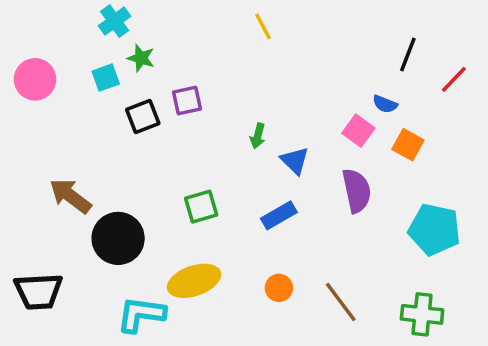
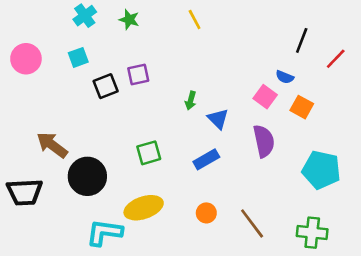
green star: (141, 58) -> (129, 20), moved
black trapezoid: (39, 291) -> (25, 192), moved

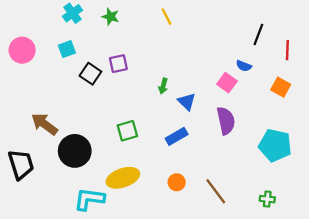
red line: (336, 59) -> (287, 50), turned -42
black square: (106, 86) -> (90, 74), turned -35
orange square: (302, 107) -> (281, 87), moved
black trapezoid: (25, 192) -> (21, 164), turned -104
green cross: (312, 233) -> (267, 199), size x0.6

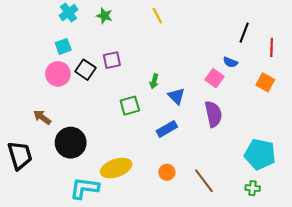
pink circle: (22, 50) -> (58, 74), moved
brown arrow: (44, 124) -> (42, 117), size x0.7
green square: (127, 131) -> (130, 106), moved
cyan pentagon: (275, 145) -> (260, 154), moved

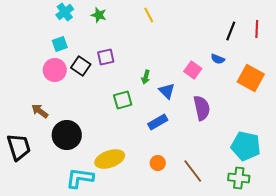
red line: (272, 47) -> (257, 29), moved
pink square: (214, 78) -> (193, 70), moved
orange square: (265, 82) -> (251, 78), size x1.5
green cross: (253, 188) -> (239, 178), size x1.5

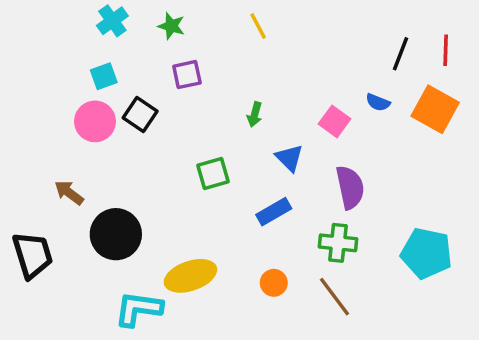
purple square: (106, 57) -> (187, 75), moved
green arrow: (146, 77) -> (255, 114), moved
orange square: (251, 78) -> (435, 109), moved
green cross: (239, 178) -> (338, 243), moved

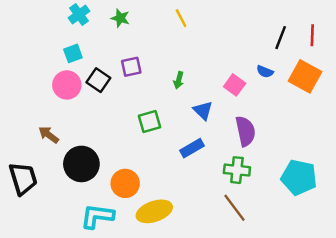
purple square: (187, 75) -> (131, 67), moved
yellow ellipse: (190, 276) -> (154, 211), moved
orange circle: (274, 283) -> (125, 183), moved, size x1.5

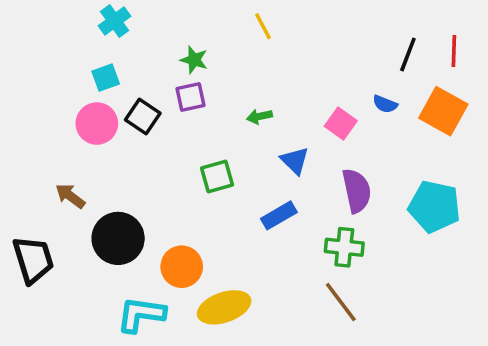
green star: (120, 18) -> (194, 60), moved
green arrow: (179, 80) -> (259, 116), turned 63
cyan pentagon: (299, 177) -> (434, 207), moved

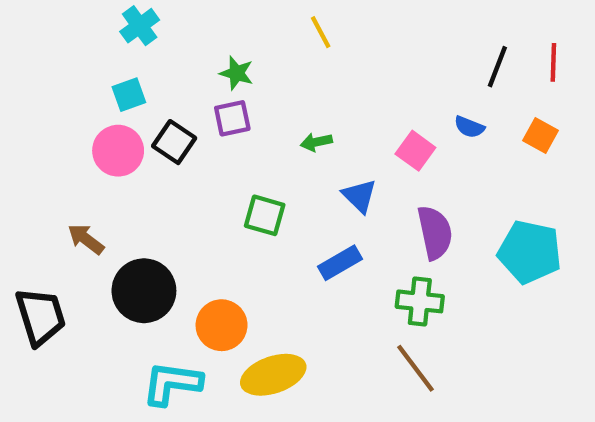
orange square: (443, 111) -> (540, 136), size x0.6
green square: (217, 177) -> (265, 215), turned 32

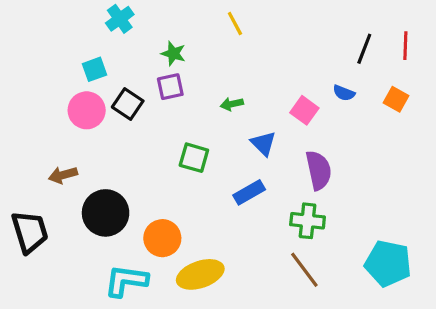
cyan cross: (140, 26) -> (120, 19), moved
brown arrow: (86, 239) -> (63, 175), turned -52
cyan pentagon: (530, 252) -> (388, 263), moved

